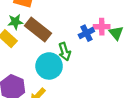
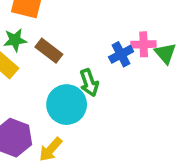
brown rectangle: (38, 29) -> (49, 51), size x0.7

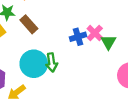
pink cross: (144, 44) -> (95, 33), turned 35
green arrow: (89, 83) -> (52, 62), moved

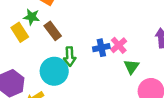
green triangle: (108, 42) -> (131, 67), moved
green arrow: (52, 62) -> (70, 56), moved

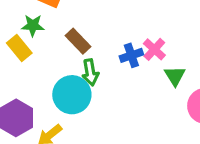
brown rectangle: (53, 31) -> (78, 41), moved

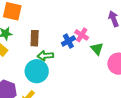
brown rectangle: (78, 41) -> (35, 38), turned 56
green arrow: (90, 72) -> (45, 56), turned 105

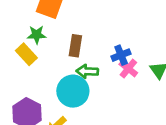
pink cross: (82, 35) -> (128, 69), moved

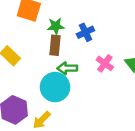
green star: (37, 35) -> (56, 26), moved
blue cross: (121, 55) -> (85, 32), moved

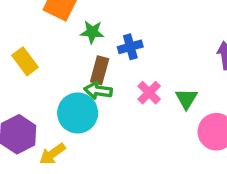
brown rectangle: (55, 45) -> (100, 70), moved

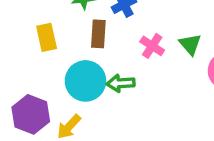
yellow rectangle: (25, 61) -> (47, 37), moved, turned 36
green arrow: (98, 91) -> (121, 83), moved

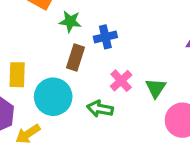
yellow rectangle: (47, 37) -> (17, 75), moved
green arrow: (121, 83) -> (100, 109), moved

